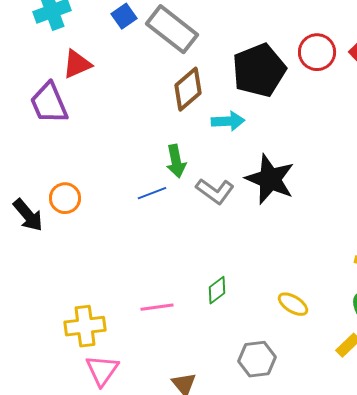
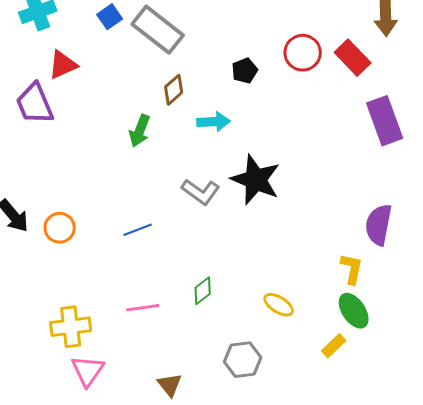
black pentagon: (259, 70) -> (245, 71), size x0.5
brown diamond: (188, 89) -> (174, 90), size x0.7
green arrow: (176, 161) -> (140, 131), moved, turned 32
blue line: (152, 193) -> (138, 230), moved
orange circle: (65, 198) -> (60, 228), moved

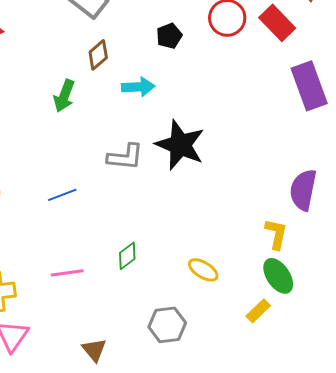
gray L-shape: (201, 192) -> (125, 157), turned -30

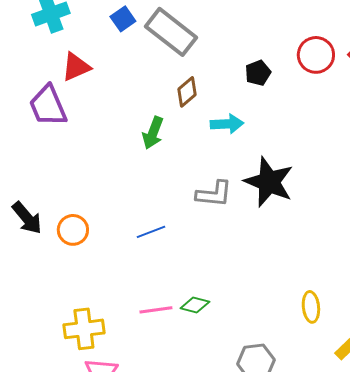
green diamond: (127, 256) -> (195, 305), moved, turned 52
yellow ellipse: (203, 270) -> (311, 307), moved, turned 52

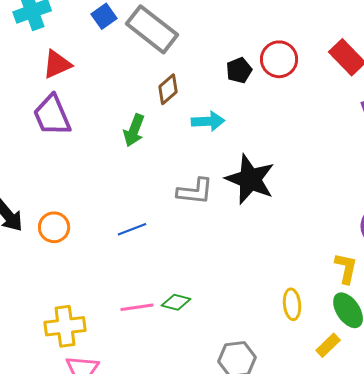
red circle: (316, 55) -> (279, 59), moved
purple trapezoid: (48, 106) -> (52, 115), moved

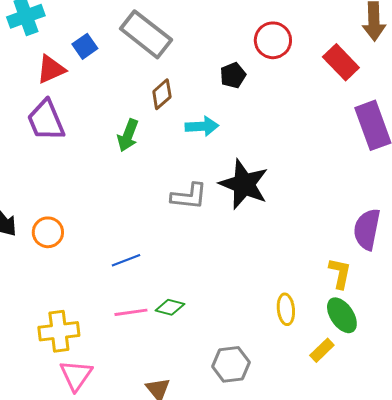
blue square: (104, 16) -> (85, 46), moved
red circle: (279, 59) -> (273, 40), moved
blue line: (132, 229) -> (126, 260), moved

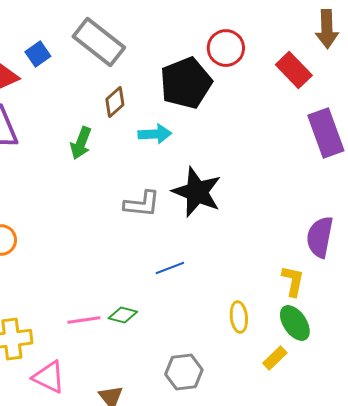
black pentagon: (233, 75) -> (186, 83), size x2.0
blue line: (126, 260) -> (170, 268), moved
pink triangle: (76, 375) -> (49, 377), moved, turned -39

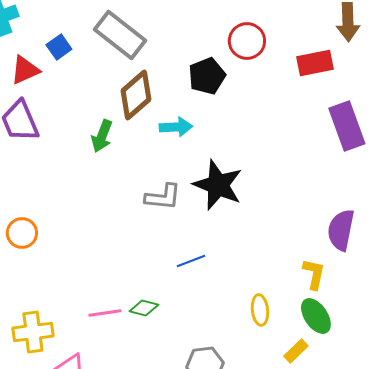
red rectangle: (294, 70) -> (315, 63), turned -57
black pentagon: (186, 83) -> (207, 76), size x0.7
brown diamond: (115, 102) -> (136, 95), size x1.6

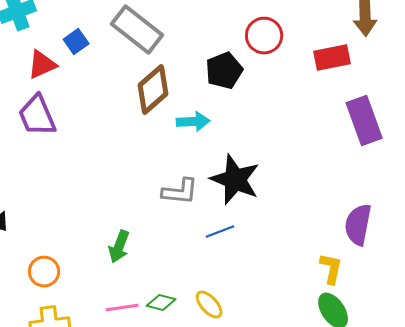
green arrow: (102, 136) -> (119, 247), moved
orange circle: (22, 233) -> (44, 272), moved
blue line: (191, 261) -> (220, 232), moved
yellow ellipse: (260, 310) -> (209, 305), moved, turned -36

